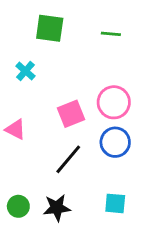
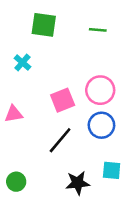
pink triangle: (15, 129) -> (14, 114), turned -36
cyan square: (115, 203) -> (112, 170), moved
black star: (57, 208) -> (78, 183), moved

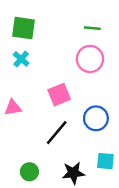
green square: (44, 25) -> (23, 28), moved
pink circle: (100, 90) -> (90, 59), moved
green circle: (16, 182) -> (29, 172), moved

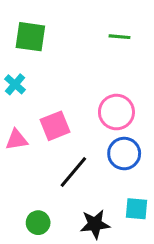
cyan cross: (21, 59) -> (15, 84), moved
pink circle: (90, 59) -> (116, 112), moved
pink square: (59, 95) -> (55, 126), moved

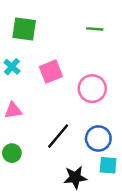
pink square: (55, 126) -> (51, 72), moved
blue circle: (124, 154) -> (98, 138), moved
green circle: (38, 223) -> (12, 153), moved

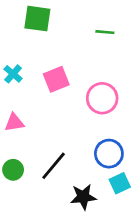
green square: (24, 29) -> (37, 19), moved
black line: (58, 136) -> (54, 166), moved
cyan square: (108, 165) -> (120, 183), turned -30

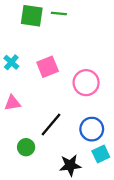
green line: (105, 32) -> (59, 14), moved
black line: (54, 166) -> (51, 125), moved
green circle: (13, 170) -> (26, 147), moved

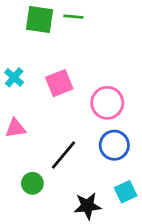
blue circle: (92, 129) -> (114, 145), moved

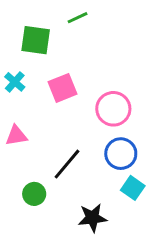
green line: (73, 17) -> (77, 18), turned -30
green square: (39, 20) -> (36, 40), moved
cyan square: (126, 192) -> (133, 188), moved, turned -30

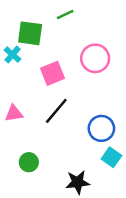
cyan cross: (15, 82) -> (13, 55), moved
pink circle: (113, 109) -> (95, 58), moved
black line: (67, 164) -> (56, 111), moved

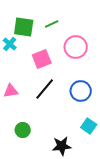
green line: (65, 15) -> (52, 24), moved
blue circle: (101, 128) -> (81, 91), moved

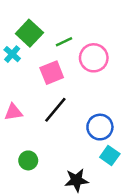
green line: (52, 24) -> (64, 42), moved
green square: (24, 27) -> (29, 33), turned 35
blue circle: (81, 91) -> (100, 127), moved

